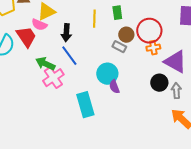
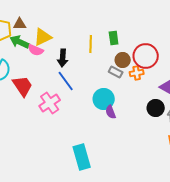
red trapezoid: (26, 37) -> (23, 86), moved
orange cross: (153, 48) -> (137, 73), moved
green arrow: (45, 64) -> (20, 42), moved
cyan rectangle: (85, 105) -> (82, 157), moved

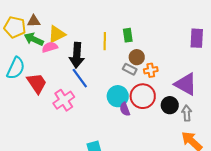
pink semicircle: (36, 50) -> (50, 47), turned 140
red circle: (146, 56) -> (143, 96), moved
black arrow: (63, 58) -> (77, 55), size x1.4

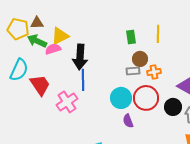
yellow line: (105, 41) -> (158, 34), moved
gray rectangle: (130, 69) -> (133, 71), turned -32
blue line: (80, 78) -> (83, 80), turned 35
purple semicircle: (125, 109) -> (128, 121), moved

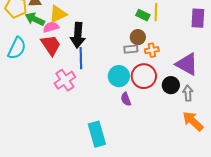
green rectangle: (131, 37) -> (143, 15), moved, turned -56
red trapezoid: (40, 85) -> (51, 45), moved

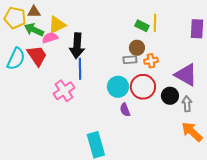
red trapezoid: (51, 45) -> (37, 56), moved

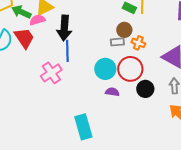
orange cross: (151, 61) -> (138, 43), turned 32
black circle: (170, 96) -> (145, 89), moved
purple semicircle: (125, 110) -> (112, 92), turned 120

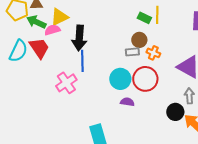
black circle: (145, 89) -> (175, 112), moved

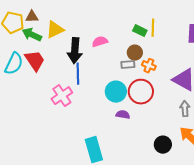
pink semicircle: (52, 30) -> (100, 42), moved
black circle: (175, 112) -> (163, 145), moved

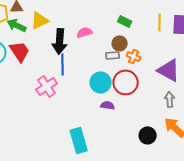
yellow line: (153, 28) -> (160, 22), moved

